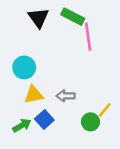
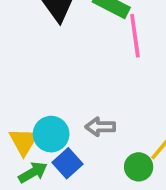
cyan circle: (24, 67) -> (51, 134), moved
yellow triangle: (34, 95) -> (24, 141), moved, turned -48

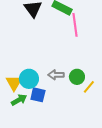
blue square: (68, 163) -> (38, 95), turned -35
green circle: (139, 167) -> (77, 77), moved

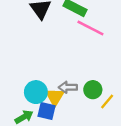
pink line: (75, 25) -> (90, 28), turned -55
yellow triangle: (14, 83) -> (55, 97), moved

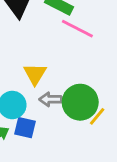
green circle: (93, 90) -> (80, 102), size x1.6
yellow triangle: (55, 97) -> (35, 74), moved

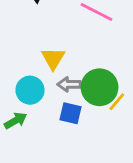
blue square: (25, 128) -> (71, 113), moved

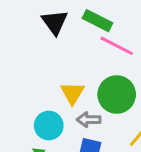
green circle: (99, 87) -> (117, 95), moved

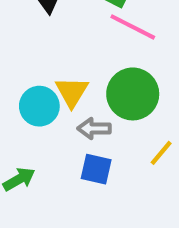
cyan circle: (49, 126) -> (39, 106), moved

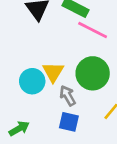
gray arrow: (94, 128) -> (68, 96), turned 60

